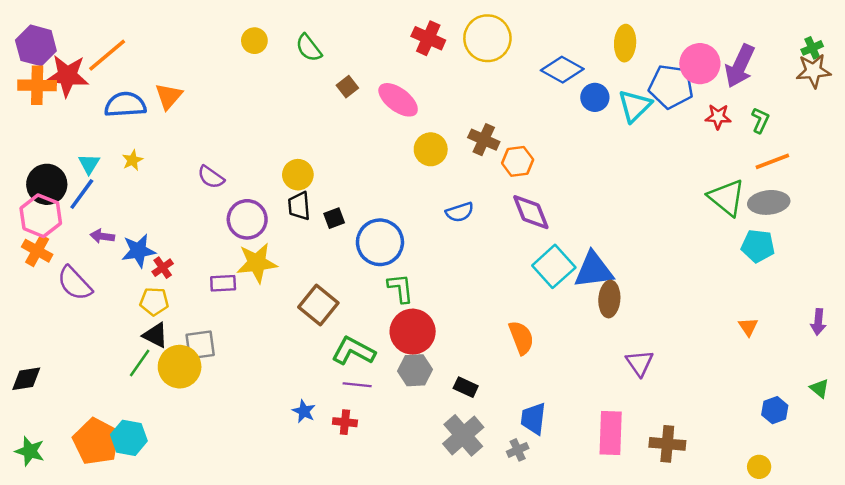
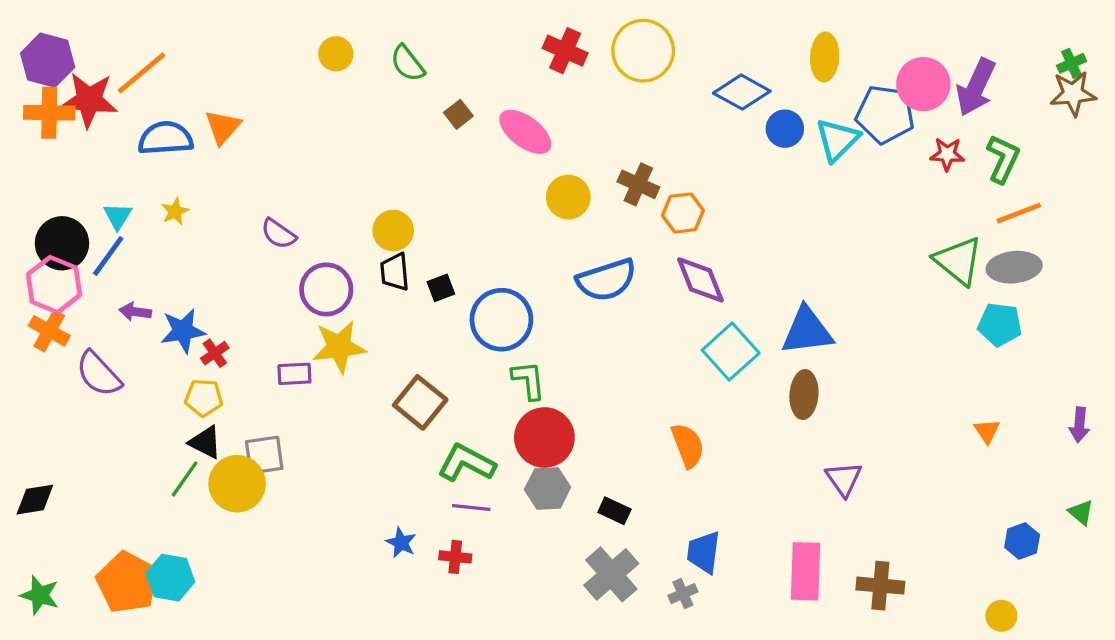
green L-shape: (760, 120) -> (1003, 159), size x1.4
blue semicircle: (460, 212) -> (607, 280), size x1.6
blue triangle: (594, 270) -> (807, 331), moved

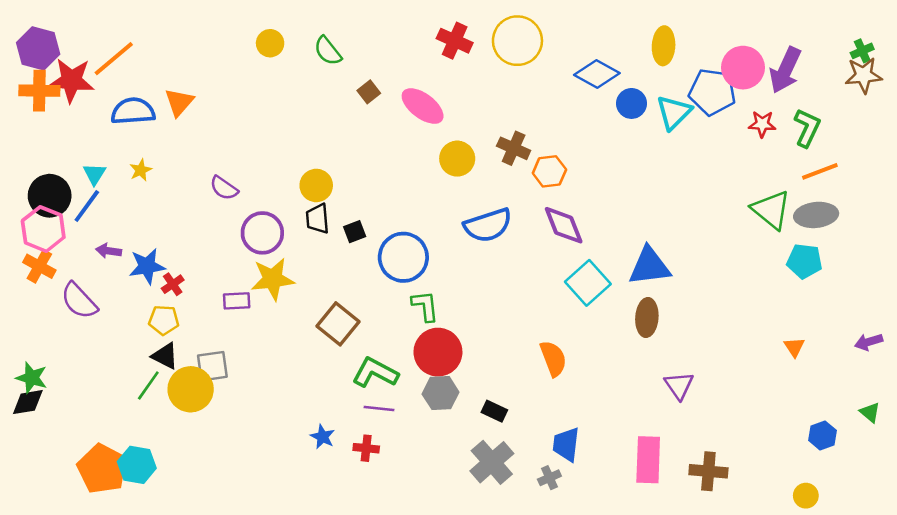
purple arrow: (1079, 425) -> (869, 342), turned 68
green star: (40, 595) -> (32, 378), moved

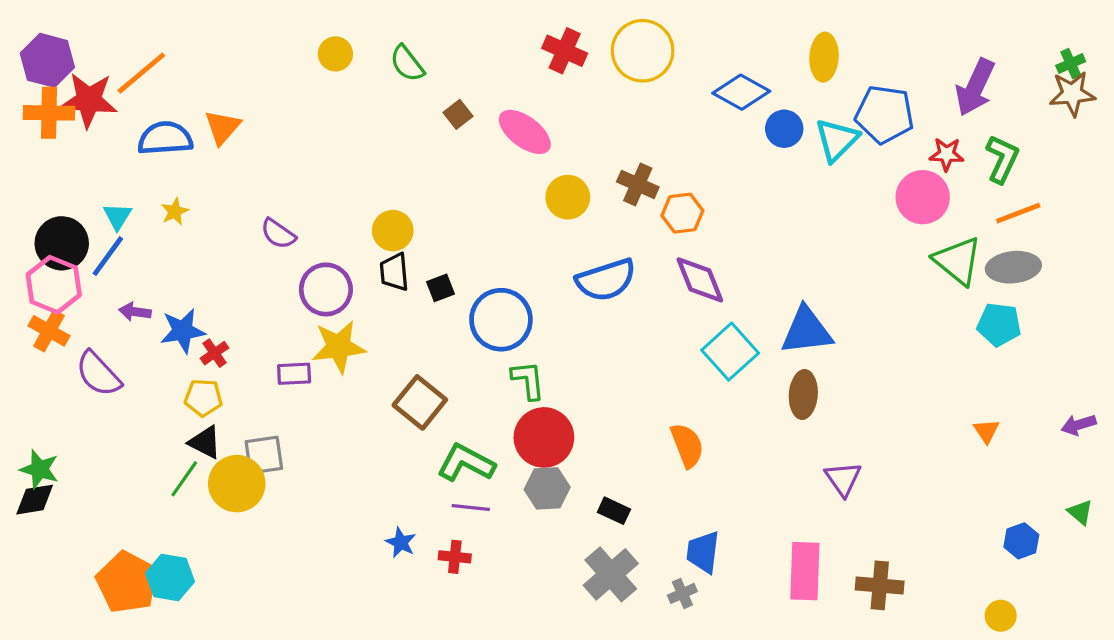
pink circle: (743, 68) -> (923, 197), moved

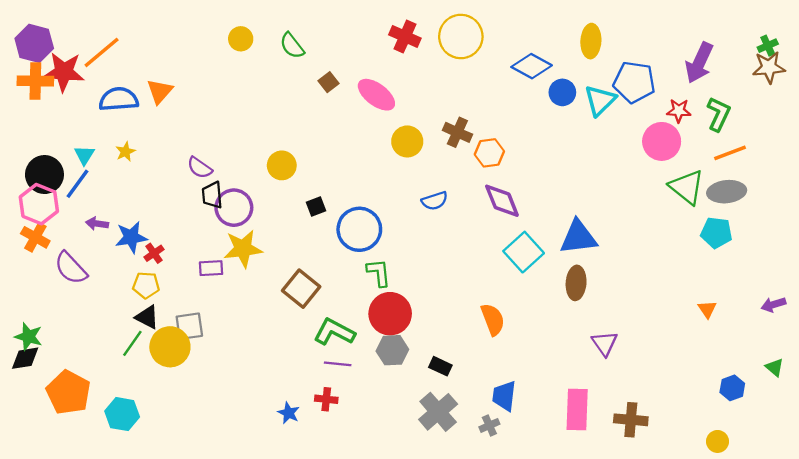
black trapezoid: (394, 272) -> (212, 195), moved
blue semicircle: (606, 280) -> (435, 201), size x0.6
blue star: (401, 542) -> (289, 413), moved
orange pentagon: (127, 582) -> (68, 392), moved

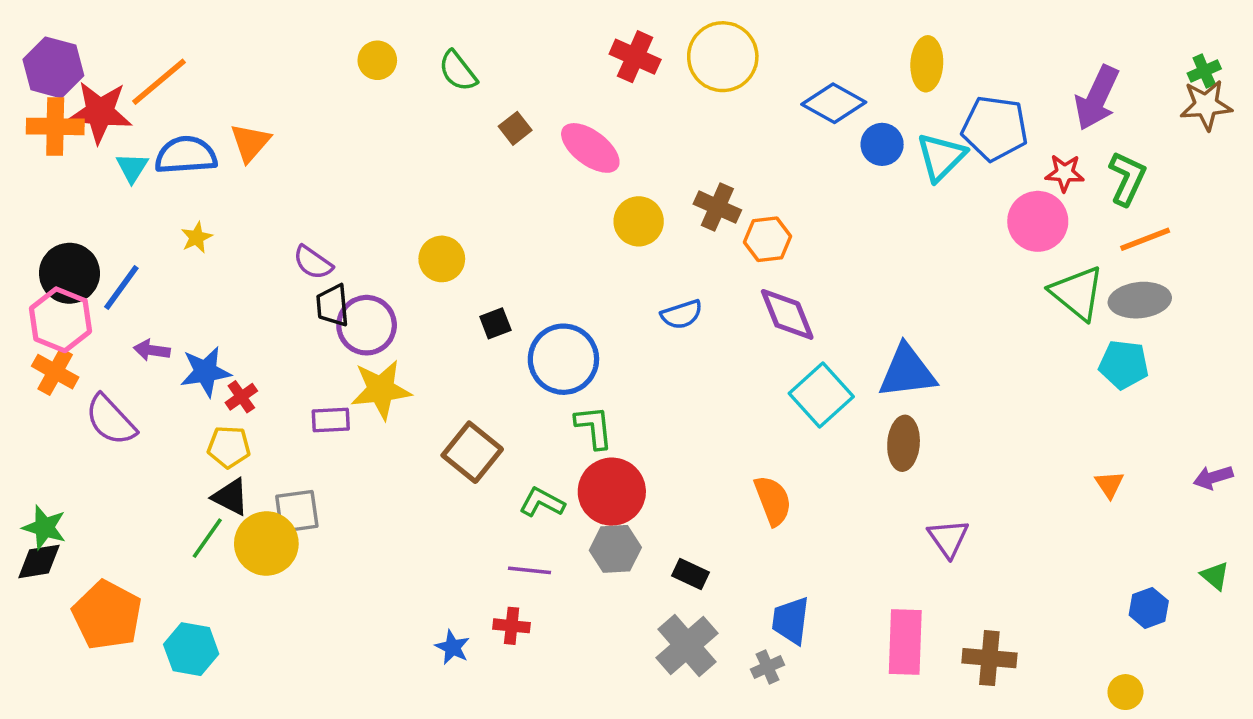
cyan triangle: (84, 155) -> (132, 168), moved
green L-shape: (334, 332) -> (542, 502), moved, size x0.7

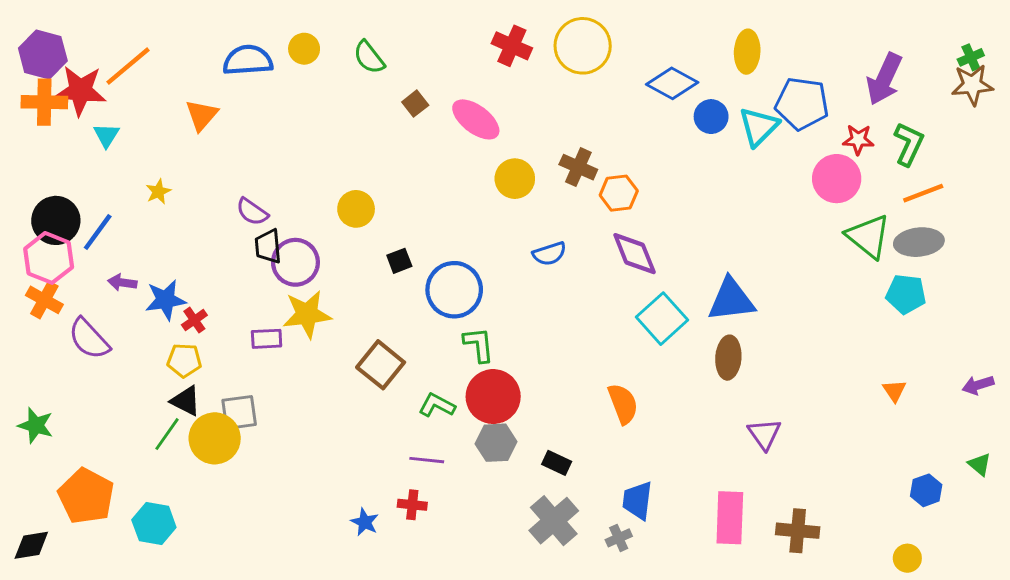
blue semicircle: (186, 155) -> (248, 60), moved
black diamond: (39, 561) -> (31, 545), moved

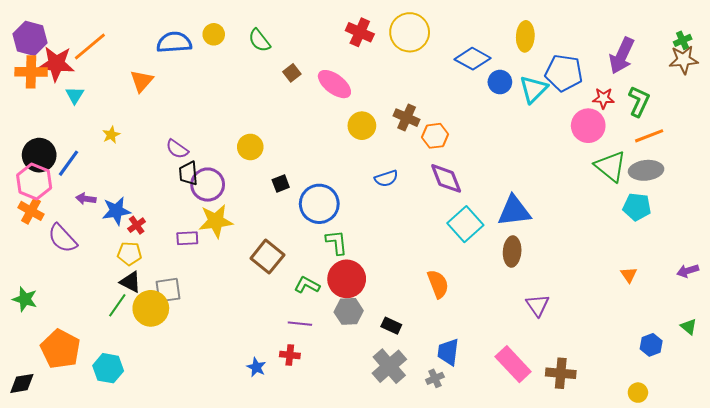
pink rectangle: (730, 518) -> (513, 364), turned -45

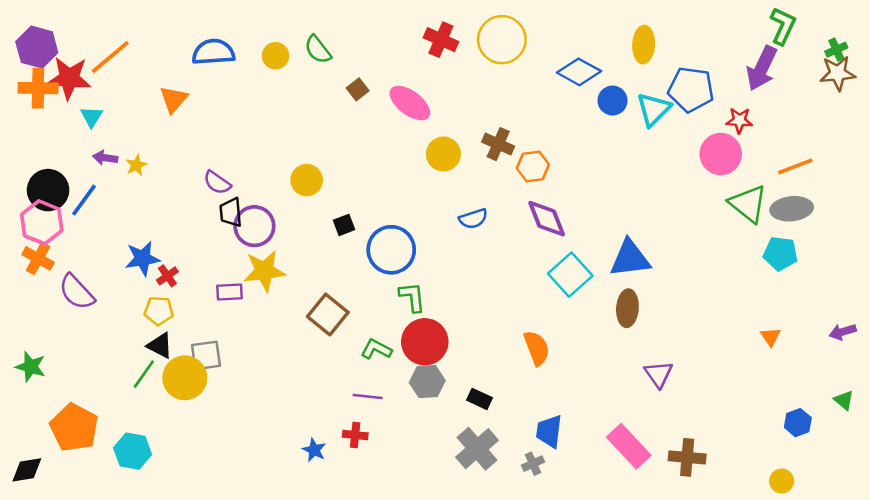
yellow circle: (214, 34) -> (276, 56), moved
green L-shape: (639, 101) -> (783, 26), moved
purple arrow: (86, 199) -> (105, 158), moved

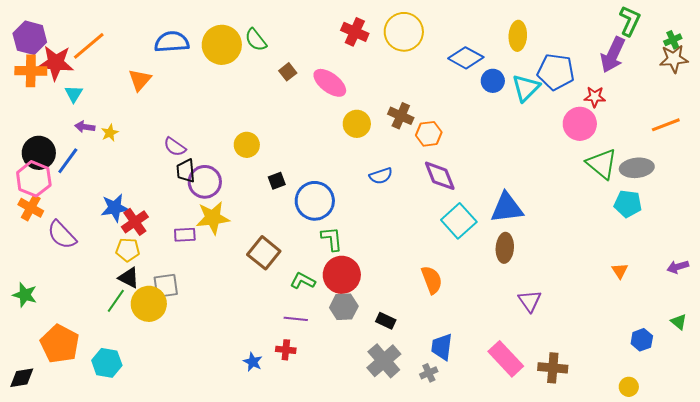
yellow circle: (276, 56) -> (222, 45), size x1.8
orange line: (795, 166) -> (666, 125), moved
red cross: (167, 276) -> (135, 222), size x1.5

